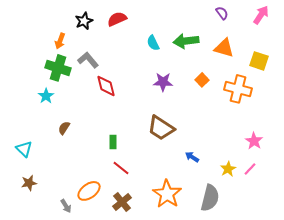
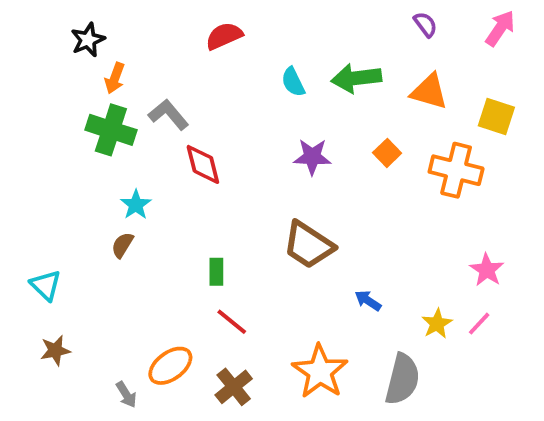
black star: (84, 21) -> (88, 40), moved
cyan star: (46, 96) -> (136, 205), moved

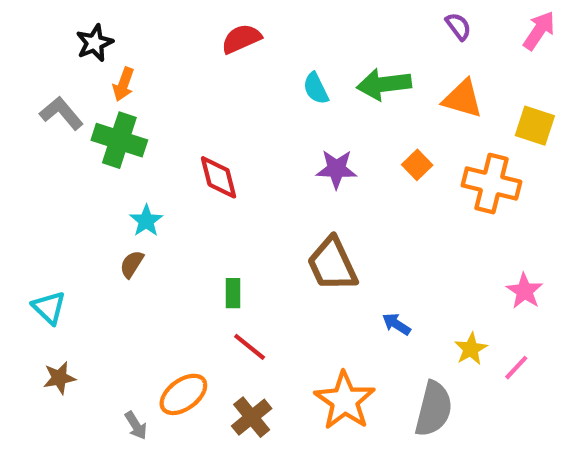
gray L-shape: (168, 115) -> (61, 113), moved
brown trapezoid: (308, 245) -> (332, 264), turned 32
pink line: (479, 324) -> (516, 368), moved

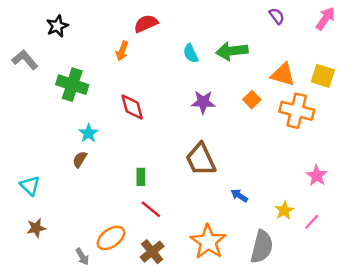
orange arrow: (123, 84) -> (122, 51), moved
orange triangle: (463, 99) -> (283, 75), moved
gray L-shape: (61, 113) -> (25, 60), moved

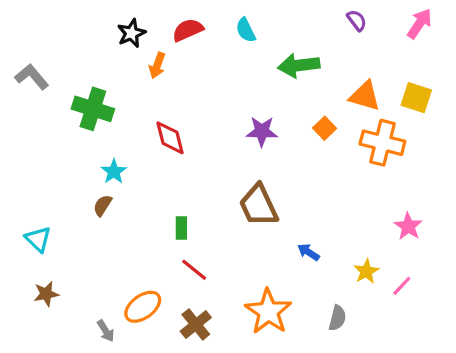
black star: (57, 26) -> (131, 33), moved
cyan semicircle: (191, 53) -> (246, 30), moved
gray semicircle: (262, 247) -> (337, 318), size x0.6

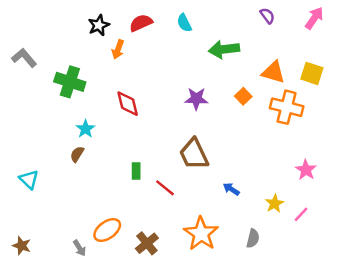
red line: (194, 270) -> (165, 188), moved
brown star: (46, 294) -> (22, 246), moved, turned 30

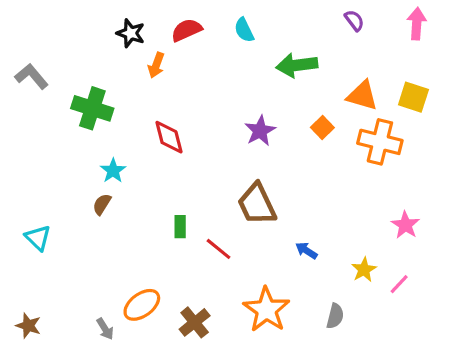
pink arrow: (314, 18) -> (417, 24), turned -30
black star: (99, 25) -> (131, 33), turned -30
purple star: (196, 99) -> (260, 131), turned -30

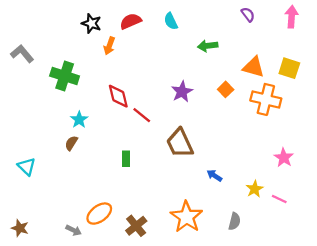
green arrow: (297, 65) -> (208, 46), size x0.7
red line: (219, 249) -> (142, 115), moved
pink line: (399, 284) -> (279, 199), turned 72
gray arrow: (105, 329) -> (74, 230), turned -32

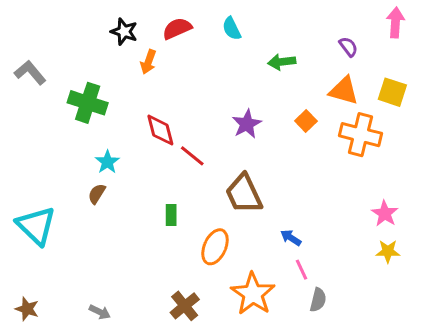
purple semicircle: (248, 15) -> (348, 47), moved
cyan triangle: (27, 167) -> (36, 226), size x1.6
yellow star: (255, 189) -> (388, 251), moved, turned 30
pink line: (279, 199) -> (301, 270), moved, turned 40
orange ellipse: (99, 214) -> (215, 247), moved, turned -30

